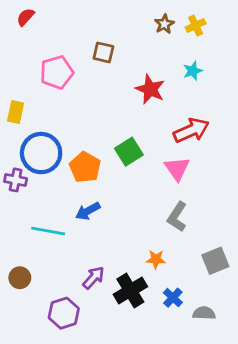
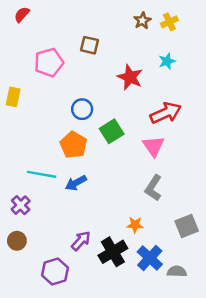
blue circle: (41, 153) -> (82, 109), moved, size x0.6
purple cross: (16, 180) -> (21, 205), moved, turned 36
cyan line: (48, 231) -> (42, 174), moved
blue cross: (173, 298) -> (150, 258), size x1.5

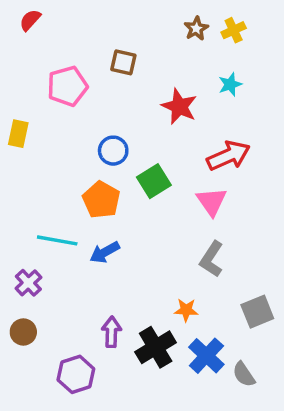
purple arrow: (81, 241) -> (111, 332), turned -40
gray semicircle: (177, 272) -> (244, 374), turned -126

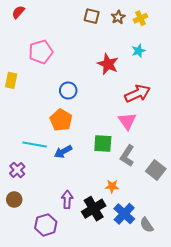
brown square: (123, 62) -> (92, 16), moved
green square: (154, 181) -> (103, 143), moved, turned 36
gray square: (257, 312) -> (156, 170), moved, turned -30

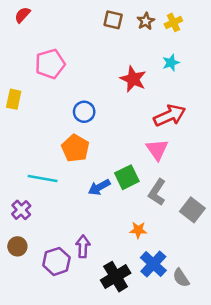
green square: (103, 143) -> (127, 177), turned -30
blue arrow: (63, 152) -> (99, 187), moved
black cross: (94, 209) -> (116, 277), moved
purple hexagon: (46, 225) -> (56, 261), moved

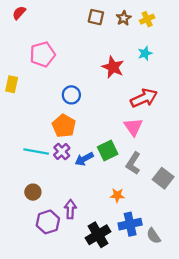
purple cross: (21, 210) -> (62, 151), moved
brown circle: (17, 246) -> (33, 192), moved
blue cross: (153, 264) -> (130, 224), turned 35

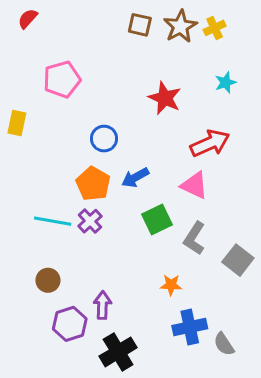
brown star: (124, 18) -> (180, 26), size x1.5
cyan star: (145, 53) -> (226, 82), moved
pink triangle: (133, 127) -> (194, 185), turned -30
blue arrow: (84, 159) -> (135, 177), moved
black cross: (98, 235) -> (118, 352), moved

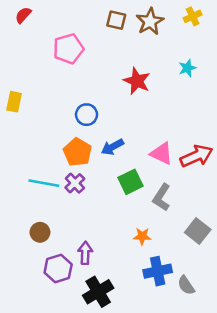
yellow cross: (215, 28) -> (193, 16), moved
pink pentagon: (62, 79) -> (68, 49), moved
red arrow: (210, 143) -> (196, 156), moved
gray square: (238, 260) -> (198, 231), moved

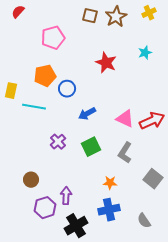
yellow rectangle: (14, 102) -> (11, 91), moved
orange pentagon: (77, 152) -> (45, 76), moved, turned 30
green square: (130, 182) -> (91, 147), moved
cyan line: (44, 183) -> (34, 107), moved
blue cross: (158, 271) -> (109, 210), moved

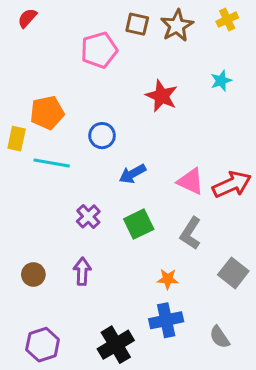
pink pentagon: (53, 38) -> (99, 50), moved
orange pentagon: (45, 76) -> (47, 113), moved
brown circle: (31, 180) -> (33, 274), moved
purple arrow: (66, 196) -> (82, 271), moved
purple hexagon: (45, 208) -> (43, 345), moved

